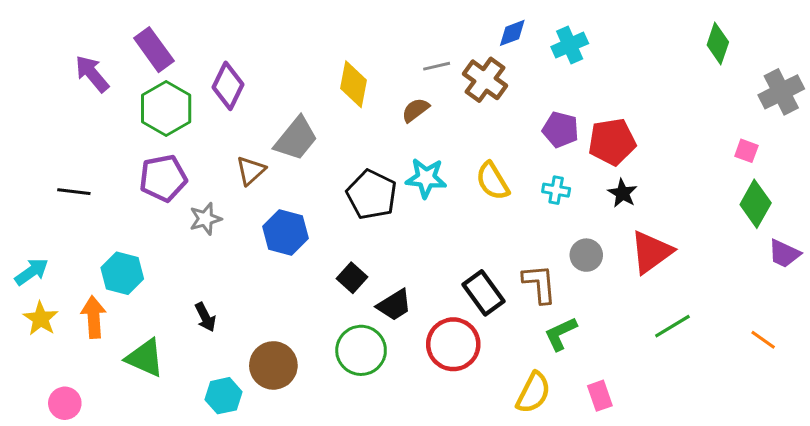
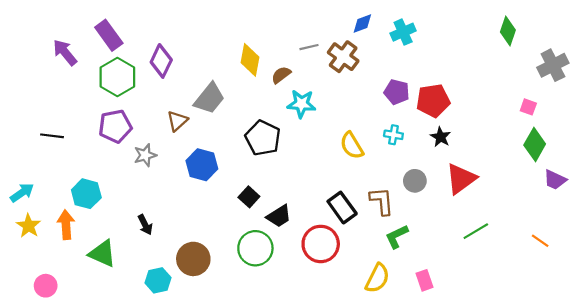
brown semicircle: (415, 110) -> (281, 75), moved
cyan star: (426, 178) -> (301, 104), moved
yellow semicircle: (493, 181) -> (352, 145), moved

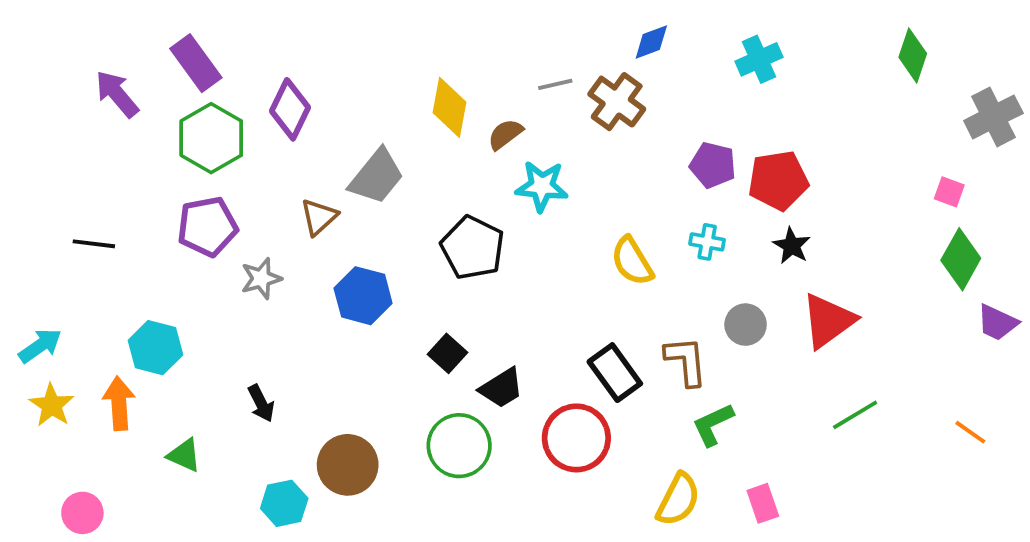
cyan cross: (403, 32) -> (759, 59), moved
green triangle: (102, 254) -> (184, 455), size x0.7

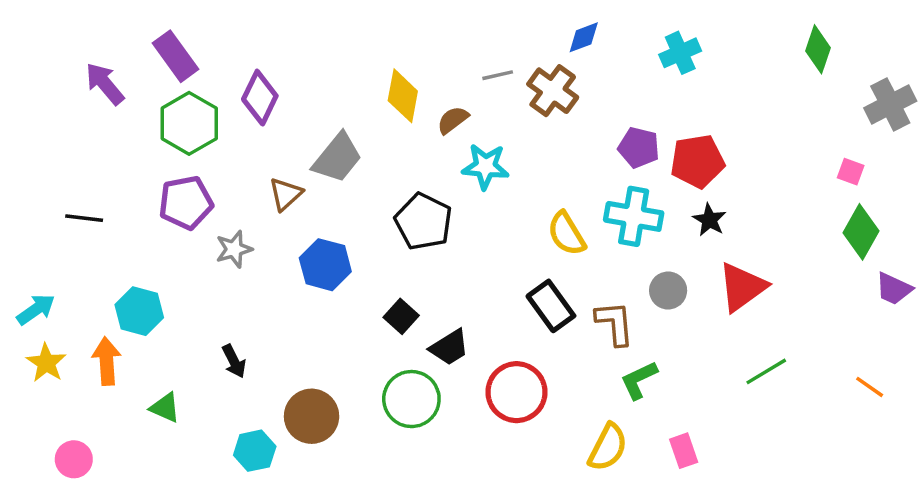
cyan cross: (707, 242) -> (634, 216), size x1.8
black rectangle: (615, 373) -> (551, 306), moved

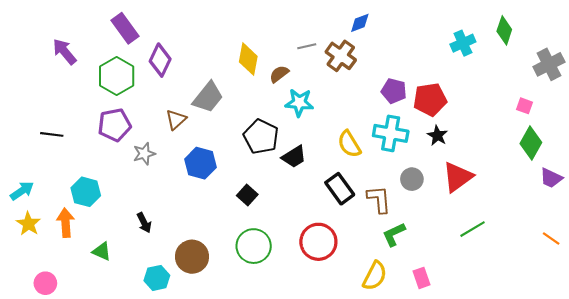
cyan cross: (680, 53) -> (463, 43), moved
purple rectangle: (175, 56) -> (125, 28), moved
black trapezoid: (449, 347) -> (294, 157), moved
orange line: (870, 387) -> (551, 239), moved

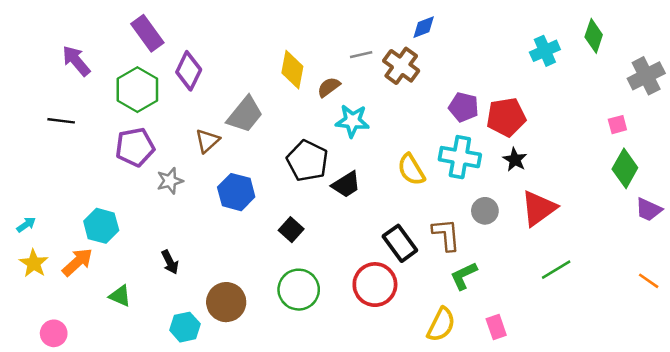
pink square: (525, 106) -> (617, 125), turned -35
black line: (52, 134) -> (61, 121), moved
black rectangle: (340, 189) -> (400, 243), moved
cyan arrow: (22, 191) -> (26, 225), size x0.7
orange arrow: (66, 223) -> (77, 262), turned 52

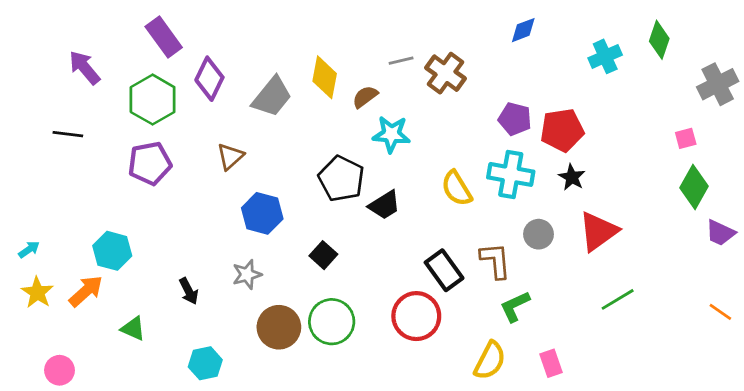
blue diamond: (424, 27) -> (523, 30), moved
gray trapezoid: (245, 115) -> (272, 97), moved
gray star: (170, 181) -> (247, 274), moved
brown circle: (226, 302) -> (279, 327), moved

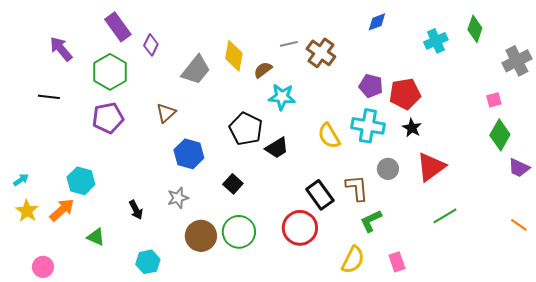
purple diamond: (209, 79) -> (151, 45), moved, size x0.7

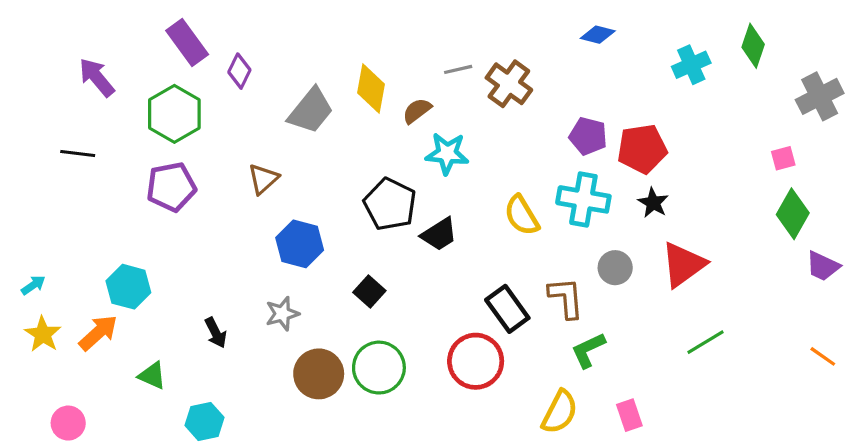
blue diamond: (377, 22) -> (598, 35), turned 35
cyan hexagon: (148, 262) -> (205, 421), moved

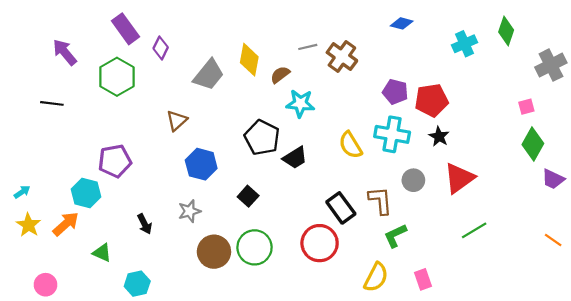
purple pentagon: (171, 187) -> (115, 161), moved

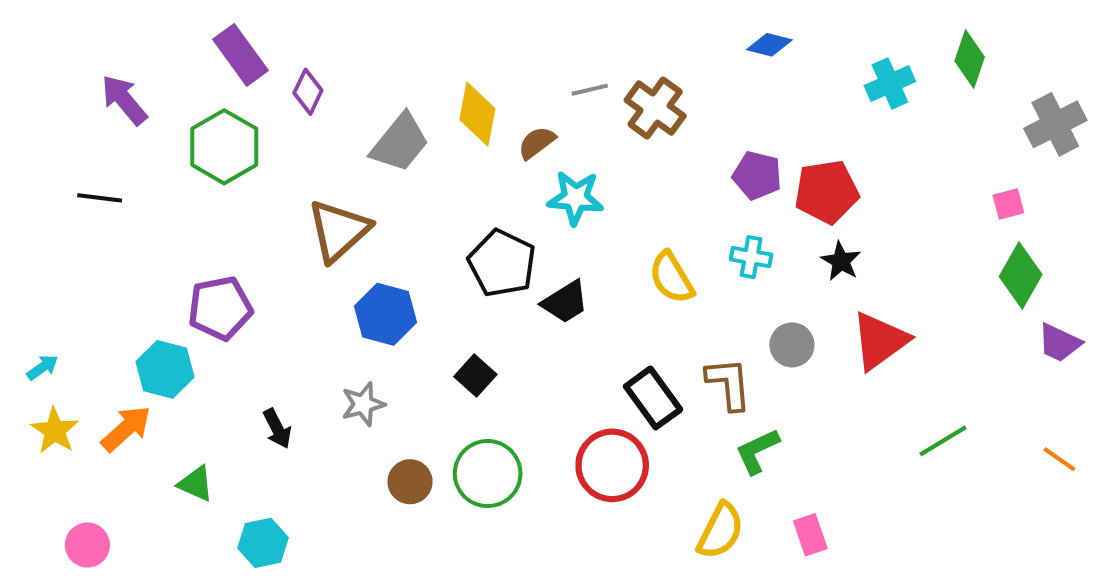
brown triangle: (177, 120) -> (339, 231), size x1.6
cyan cross: (392, 134) -> (751, 257), size x0.6
green line: (474, 230) -> (943, 441), moved
brown circle: (214, 252) -> (410, 482), size x0.7

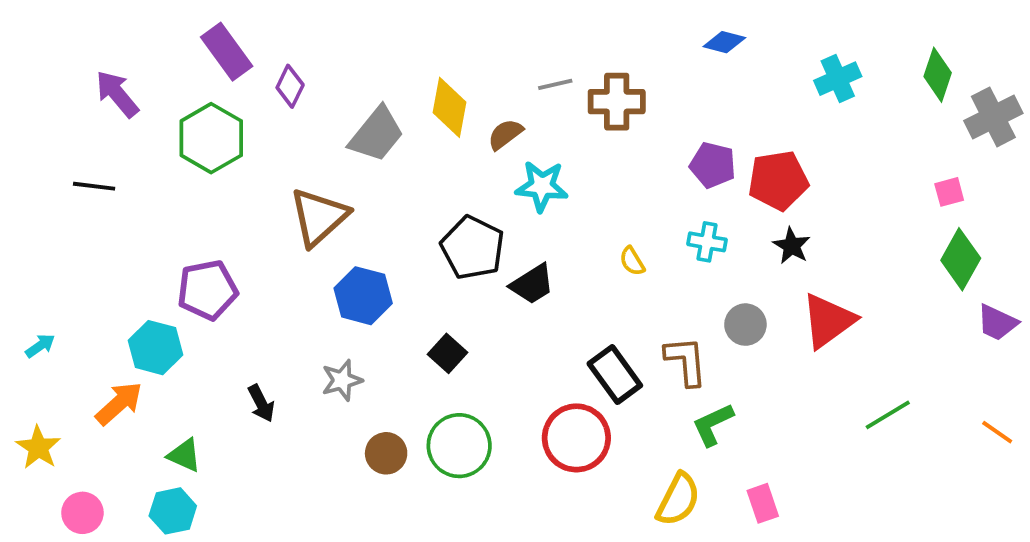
green diamond: (970, 59) -> (938, 75), moved
brown cross: (655, 108) -> (617, 102), turned -36
yellow semicircle: (671, 278) -> (632, 261), size x0.6
yellow star: (55, 431) -> (38, 448), moved
cyan hexagon: (263, 543) -> (173, 511), moved

